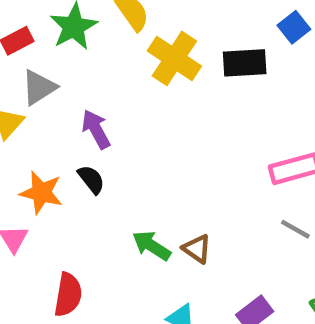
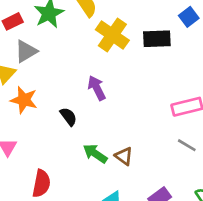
purple arrow: (96, 129) -> (97, 88), moved
black semicircle: (91, 179) -> (68, 117), moved
orange star: (41, 193) -> (24, 100), moved

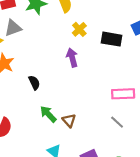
yellow cross: (112, 35) -> (79, 29), size x0.6
purple arrow: (97, 88) -> (72, 58), moved

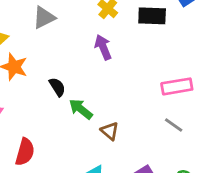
gray triangle: (13, 28) -> (44, 18), moved
green arrow: (48, 114) -> (81, 109), moved

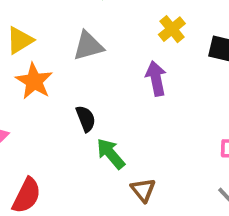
gray triangle: (44, 18) -> (88, 46), moved

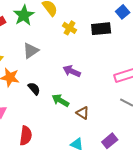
purple arrow: (156, 78) -> (72, 71), moved, turned -36
black semicircle: (86, 119) -> (34, 89), moved

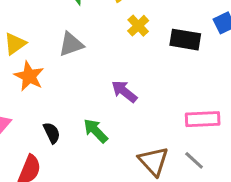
black semicircle: (34, 89) -> (52, 133), moved
brown triangle: (83, 113) -> (153, 161), moved, size x1.5

